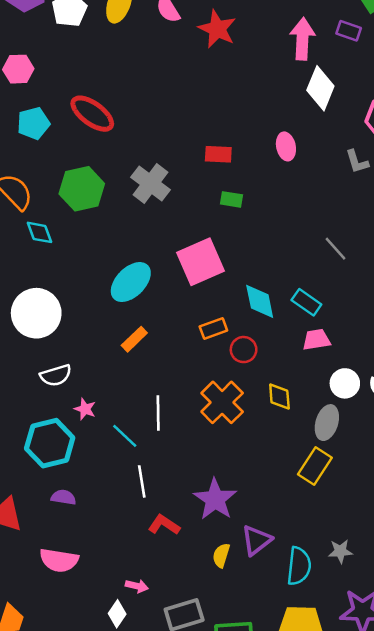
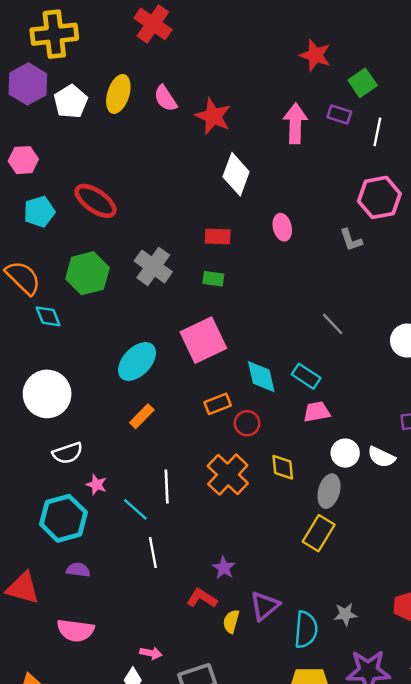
white diamond: (320, 88) -> (236, 174), moved
green rectangle: (232, 199) -> (213, 279), moved
purple star: (215, 499) -> (224, 568), size x0.6
red L-shape: (164, 525) -> (202, 598), moved

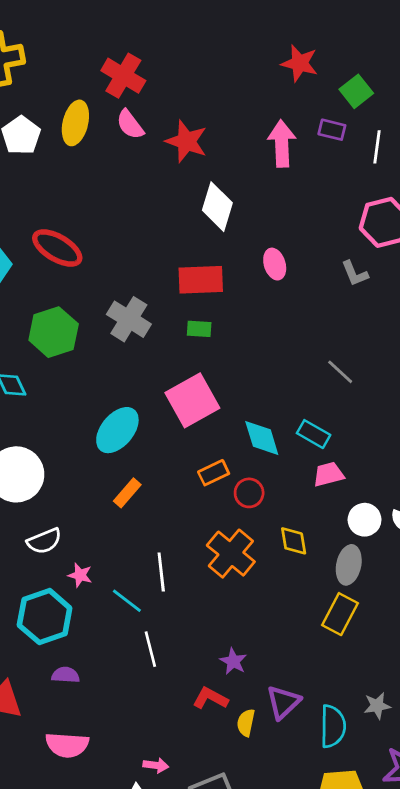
red cross: (153, 24) -> (123, 76), moved
red rectangle: (218, 236) -> (201, 280), size x1.5

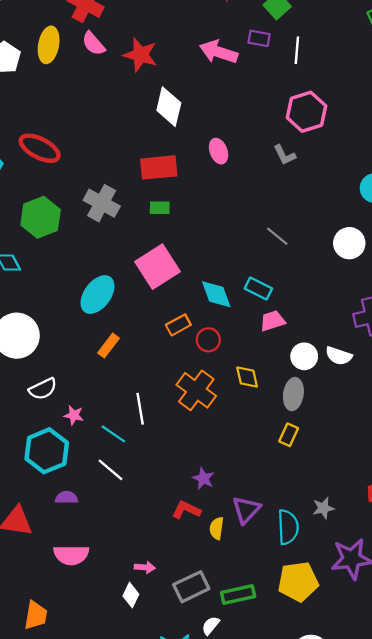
pink arrow: (282, 143) -> (219, 52), turned -66
yellow rectangle: (340, 614) -> (289, 435), size x0.7
white line: (150, 649) -> (110, 470), moved, turned -32

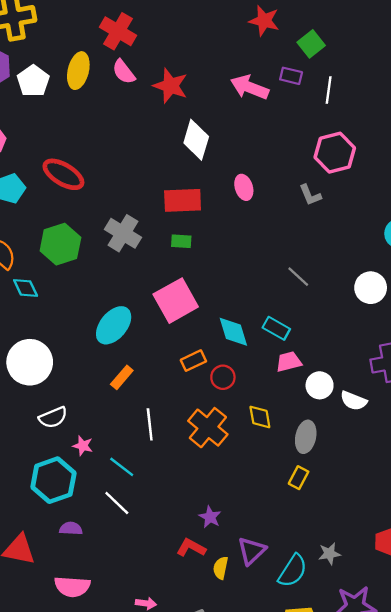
white circle: (304, 356) -> (320, 385), moved
white line: (140, 409) -> (150, 424), moved
cyan semicircle: (288, 527) -> (293, 571), turned 32

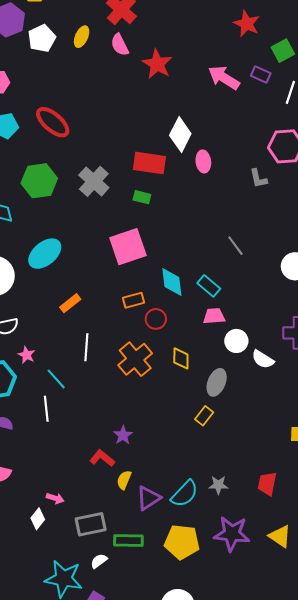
yellow ellipse: (78, 71) -> (82, 37), size x0.7
white diamond: (196, 140) -> (180, 135), moved
cyan ellipse: (114, 325) -> (45, 254), moved
white line: (117, 503) -> (46, 409), turned 30
purple triangle: (252, 551) -> (148, 498), moved

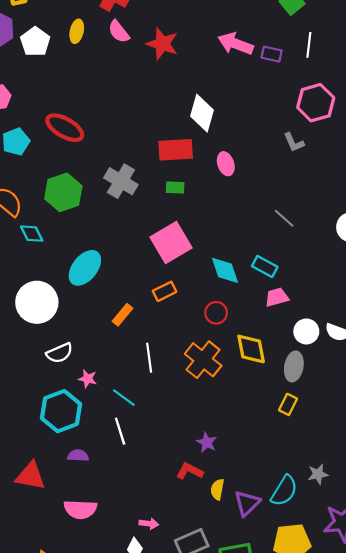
purple rectangle: (261, 74) -> (272, 54), moved
pink ellipse: (203, 161) -> (226, 164), moved
orange rectangle: (134, 300) -> (165, 291), moved
white circle: (236, 341) -> (306, 331), moved
yellow diamond: (181, 358) -> (251, 349), size x1.4

